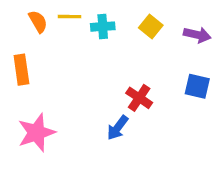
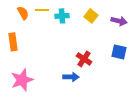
blue arrow: (118, 128) -> (71, 77), turned -126

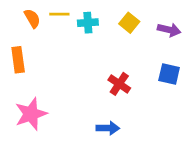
blue arrow: (71, 77) -> (108, 128), moved

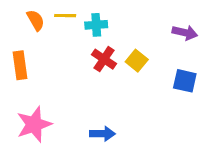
yellow square: (129, 23) -> (137, 61), moved
red cross: (119, 84) -> (104, 59), moved
blue arrow: (108, 128) -> (102, 134), moved

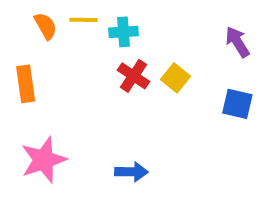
purple arrow: (185, 33) -> (237, 42), turned -135

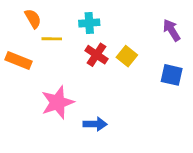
yellow line: (84, 20) -> (52, 39), moved
orange rectangle: (26, 84) -> (18, 61), turned -60
pink star: (44, 160) -> (57, 102), moved

